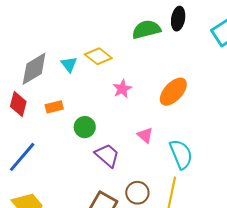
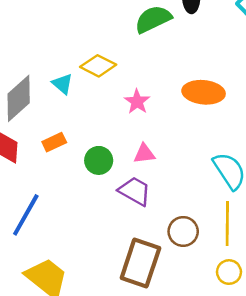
orange ellipse: (173, 92) -> (204, 92), turned 64
pink triangle: (145, 135) -> (144, 154), moved, turned -36

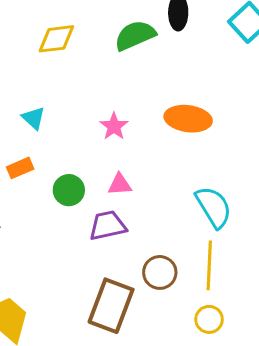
yellow diamond: (98, 66) -> (56, 39), moved, turned -36
cyan triangle: (62, 84) -> (34, 118), moved
purple trapezoid: (135, 191) -> (108, 226), turned -44

